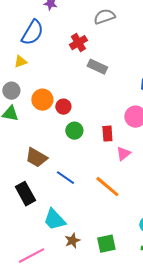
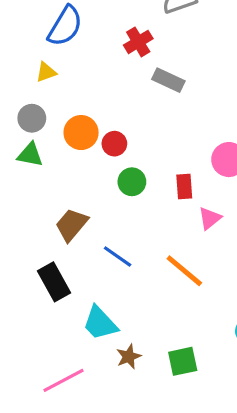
brown trapezoid: (36, 158) -> (72, 225), turned 100

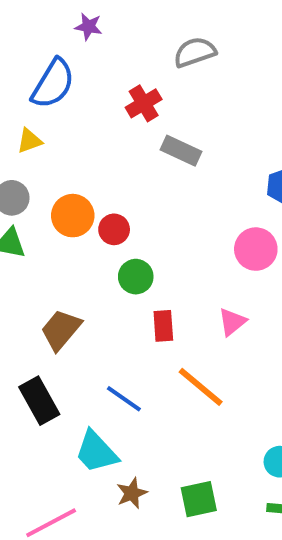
red rectangle: (184, 187) -> (163, 326), moved
blue line: (118, 256) -> (124, 399), moved

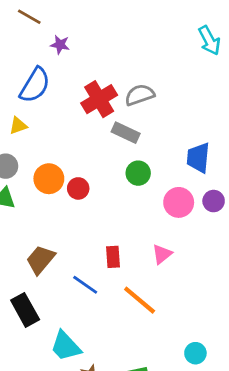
gray semicircle: (195, 52) -> (140, 95), moved
red cross: (144, 103) -> (99, 99), size x1.4
green circle: (136, 277) -> (138, 173), moved
blue line: (124, 399) -> (85, 285), moved

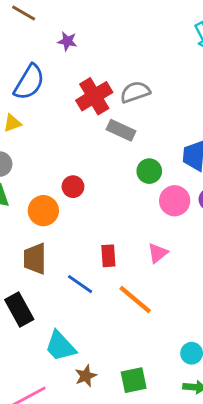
purple star: (60, 45) -> (67, 41), moved
green circle: (138, 173) -> (149, 171), moved
orange circle: (49, 179) -> (43, 211), moved
brown trapezoid: (40, 260) -> (35, 259), turned -40

